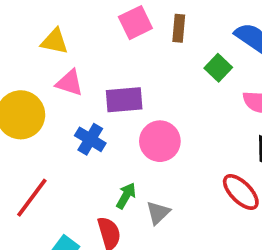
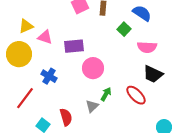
yellow triangle: (54, 41) -> (26, 26), moved, turned -35
blue cross: (90, 139) -> (49, 76), moved
green arrow: (126, 196) -> (106, 94), moved

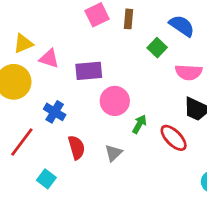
green arrow: (106, 94) -> (139, 124), moved
red semicircle: (66, 117) -> (76, 147), moved

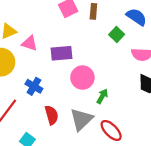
red ellipse: (174, 138) -> (111, 130), moved
gray triangle: (113, 153) -> (81, 119), size x1.6

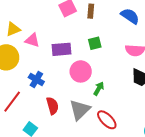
green square: (117, 35) -> (95, 43), moved, turned 32

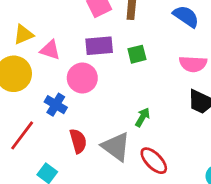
purple rectangle: (62, 49) -> (99, 46), moved
pink circle: (81, 71) -> (82, 78), moved
gray triangle: (80, 110) -> (116, 147), turned -40

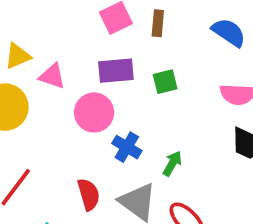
blue cross: (56, 105) -> (127, 147), moved

